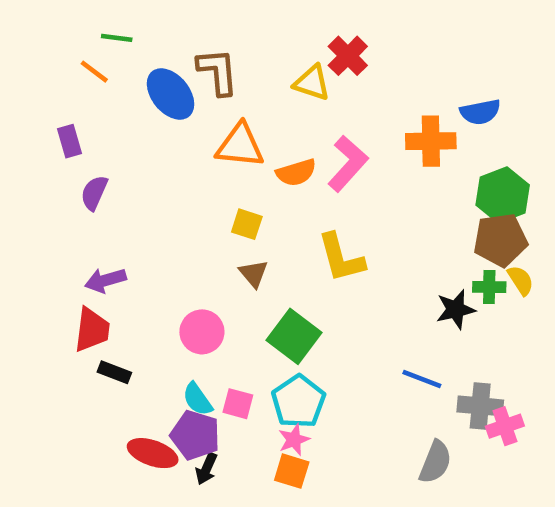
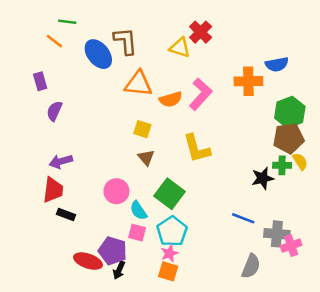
cyan semicircle: (197, 399) -> (138, 211), moved

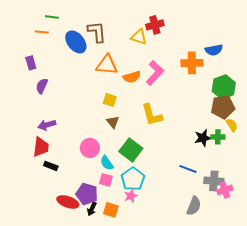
red cross: (201, 32) -> (155, 25), turned 30
orange line: (54, 41) -> (42, 32), turned -32
green cross: (282, 165) -> (218, 137), moved
orange square: (168, 271) -> (111, 210), moved

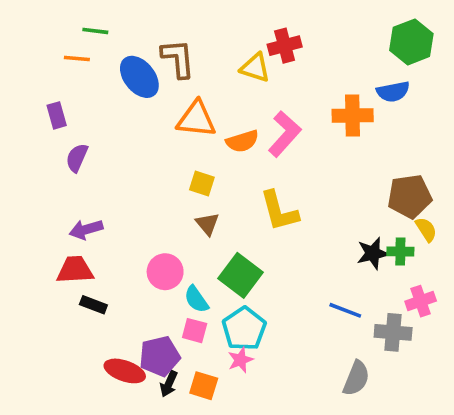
green hexagon: (224, 87) -> (411, 42), moved
red trapezoid: (41, 147) -> (75, 270), turned -100
pink cross: (225, 190) -> (421, 301), moved
purple pentagon: (87, 194) -> (160, 356), turned -30

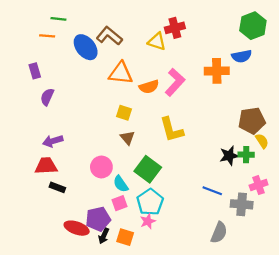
brown L-shape: (178, 58) -> (109, 36), turned -45
pink square: (195, 331) -> (120, 203), turned -35

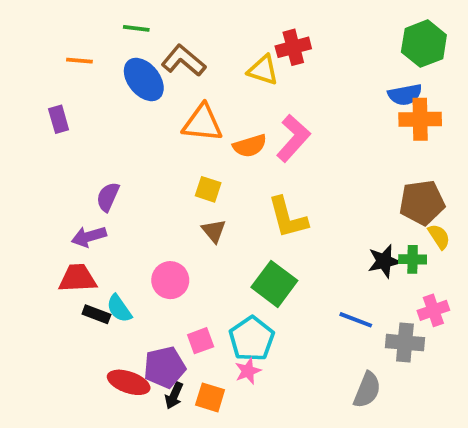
green line: (58, 19) -> (136, 28), moved
orange cross: (217, 71) -> (420, 119), moved
purple semicircle: (47, 97) -> (108, 197), moved
green square: (148, 169) -> (274, 284), moved
cyan semicircle: (121, 184) -> (119, 309), moved

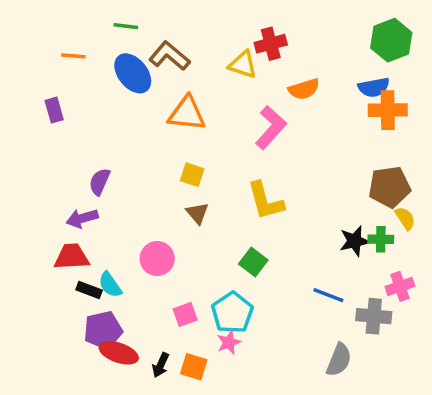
orange semicircle: (250, 146) -> (304, 89), moved
green square: (274, 284) -> (253, 262), size x0.7
purple pentagon: (165, 367) -> (103, 330), moved

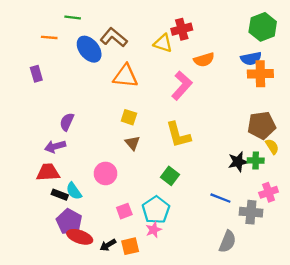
green line: (126, 26) -> (73, 17), moved
purple pentagon: (103, 330) -> (69, 222), turned -30
black arrow: (161, 365) -> (108, 245), turned 35
orange square: (194, 367) -> (130, 246), turned -30

